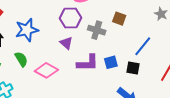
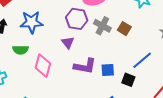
gray cross: (97, 30) -> (102, 26), moved
green semicircle: (21, 59) -> (20, 50), turned 112
pink diamond: (46, 70) -> (43, 66), turned 65

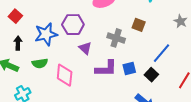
purple hexagon: (77, 19) -> (73, 25), moved
gray cross: (102, 26) -> (116, 38), moved
black square: (128, 80) -> (151, 75), turned 32

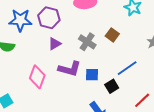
purple triangle: (85, 48) -> (55, 44), turned 32
pink diamond: (65, 75) -> (37, 77), moved

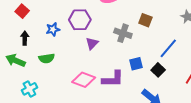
blue star: (20, 20) -> (53, 29), size x0.6
purple L-shape: (70, 69) -> (113, 79), moved
pink diamond: (37, 77) -> (84, 80), turned -75

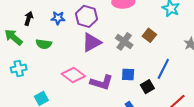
purple triangle: (92, 43) -> (92, 42), size x1.5
blue line: (168, 48) -> (163, 69), turned -30

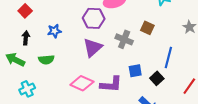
purple hexagon: (87, 16) -> (94, 18), moved

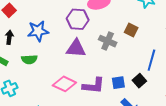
blue star: (54, 31) -> (38, 31), size x1.5
purple triangle: (93, 48) -> (76, 48), turned 45
blue square: (135, 71) -> (118, 83), moved

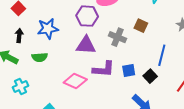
blue square: (118, 83) -> (129, 70), moved
purple L-shape: (94, 86) -> (104, 69), moved

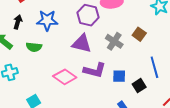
blue line: (162, 55) -> (154, 67), turned -40

